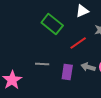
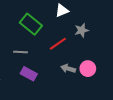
gray line: (42, 64) -> (21, 52), moved
purple rectangle: (67, 72) -> (29, 74), moved, turned -70

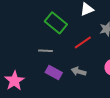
gray arrow: (68, 69) -> (79, 71), moved

